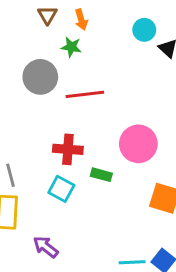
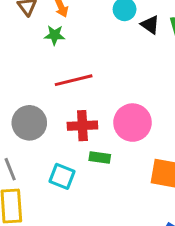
gray circle: (40, 77) -> (29, 123), moved
red cross: (68, 149) -> (82, 126), moved

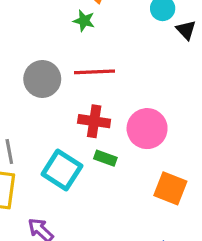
gray circle: (29, 123) -> (42, 79), moved
cyan square: (62, 176) -> (62, 170), size x1.4

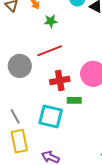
green star: (84, 21) -> (51, 21), moved

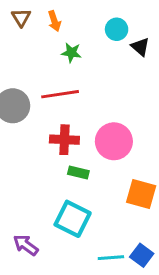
cyan square: (51, 116) -> (73, 219), moved

